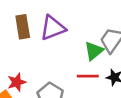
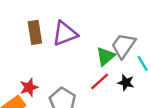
red line: (88, 76) -> (100, 81), turned -42

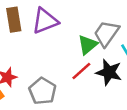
black star: (126, 83) -> (109, 72), size x1.5

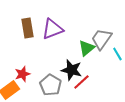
red line: (81, 71) -> (81, 82), moved
black star: (109, 72) -> (71, 70), moved

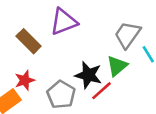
brown rectangle: (27, 28) -> (29, 41), moved, turned -36
green triangle: (86, 48) -> (117, 66), moved

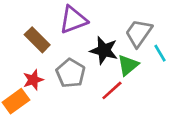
black star: (88, 75) -> (104, 50), moved
gray pentagon: (61, 95) -> (71, 73), moved

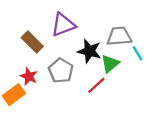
gray trapezoid: (139, 33) -> (119, 36), turned 50
red star: (33, 80) -> (29, 76), turned -30

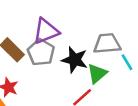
gray pentagon: (61, 71) -> (41, 52), moved

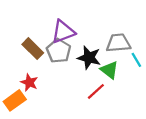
green triangle: (97, 74) -> (109, 70), turned -42

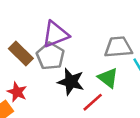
black star: (89, 58) -> (71, 82), moved

